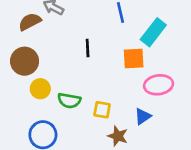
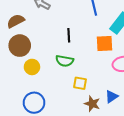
brown semicircle: (30, 22) -> (16, 21), moved
green semicircle: (69, 101) -> (65, 61), moved
blue triangle: (143, 116) -> (112, 97), moved

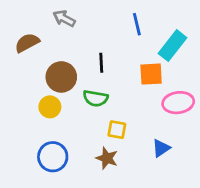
brown circle: (20, 46) -> (61, 77), moved
brown star: (92, 104) -> (107, 158), moved

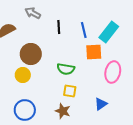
blue line: (137, 24) -> (84, 30), moved
black line: (101, 63) -> (59, 27), moved
green semicircle: (95, 98) -> (66, 69), moved
pink ellipse: (178, 103) -> (113, 72), turned -70

